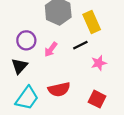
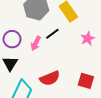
black line: (80, 45) -> (52, 34), moved
pink star: (99, 63) -> (88, 38), moved

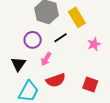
purple circle: (12, 39) -> (33, 40), moved
pink arrow: (36, 43) -> (46, 59), moved

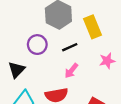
pink arrow: (46, 59) -> (71, 71), moved

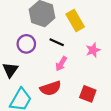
black line: (70, 47) -> (57, 42), turned 56

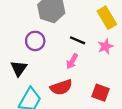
yellow rectangle: (75, 21) -> (107, 18), moved
black line: (57, 42) -> (78, 40), moved

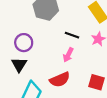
purple circle: (35, 41) -> (24, 43), moved

